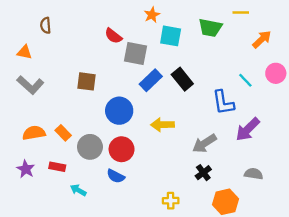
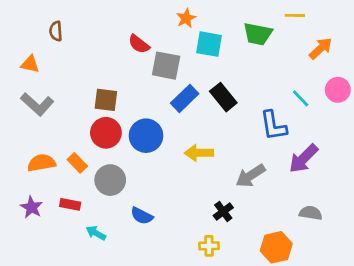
red circle: (122, 149) -> (106, 133), moved
black cross: (203, 173) -> (223, 212), moved

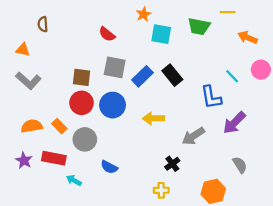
orange arrow: (321, 48) -> (248, 38), turned -114
gray square: (166, 66) -> (115, 67), moved
red rectangle: (70, 204) -> (54, 158), size x1.5
gray semicircle: (311, 213) -> (240, 165), turned 49

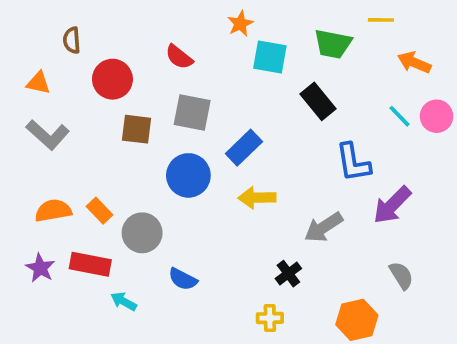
black rectangle: (172, 75) -> (318, 101), moved
blue rectangle: (142, 76) -> (244, 148), moved
cyan line: (232, 76) -> (399, 116), moved
red circle: (82, 103) -> (112, 79), moved

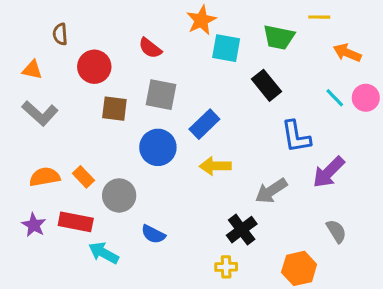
orange star: (240, 24) -> (201, 20), size x1.4
black cross: (288, 274) -> (242, 230), size x1.4
cyan arrow: (124, 301) -> (104, 253), size x1.4

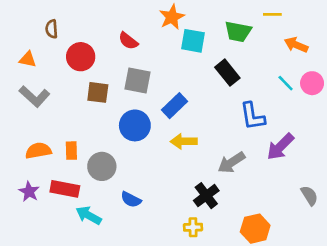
orange rectangle: (83, 177) -> (71, 151), turned 42
gray semicircle: (336, 231) -> (309, 196), moved

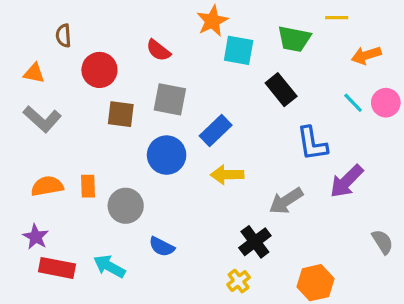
orange arrow: (296, 45) -> (366, 55), turned -40
red rectangle: (65, 189) -> (57, 268), moved
yellow cross: (193, 227) -> (239, 281), turned -36

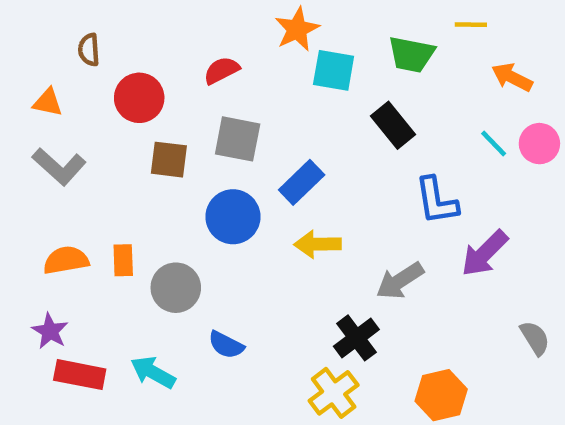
red semicircle: (158, 50) -> (222, 70), turned 115
orange arrow: (366, 55) -> (512, 77), turned 44
yellow cross: (239, 281) -> (334, 393), size x1.5

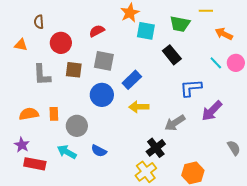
gray L-shape: (59, 166) -> (42, 75), moved, turned 45
blue L-shape: (437, 201) -> (191, 88), turned 95
cyan arrow: (153, 372) -> (67, 152), moved

